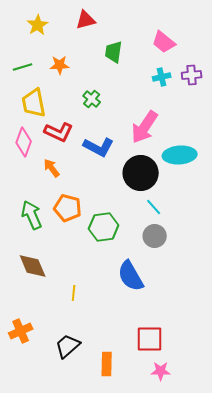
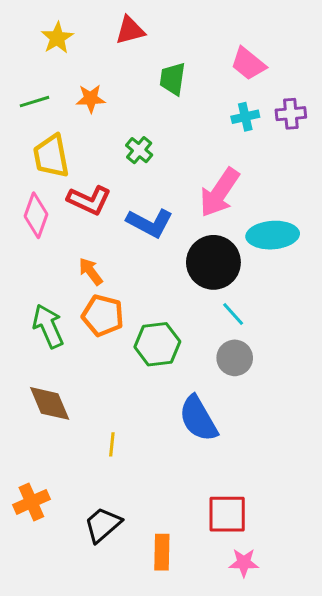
orange arrow: (52, 168) -> (91, 271), moved

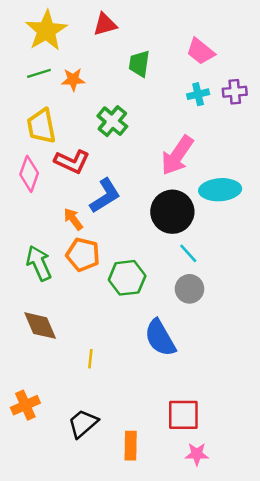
yellow star: (57, 38) -> (46, 31), size x1.6
green line: (34, 102) -> (39, 73), moved
green cross: (139, 150) -> (112, 121), size x1.4
blue L-shape: (150, 223) -> (105, 196), moved, turned -60

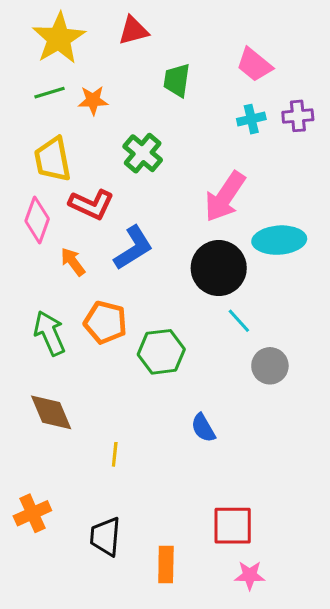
orange arrow: (73, 219) -> (73, 262), moved
gray circle: (189, 289) -> (270, 366), moved
blue semicircle: (160, 338) -> (203, 428), size x0.6
black trapezoid: (83, 424) -> (105, 537), turned -44

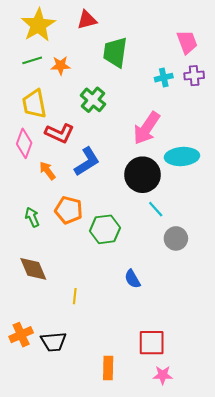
pink trapezoid: (254, 65) -> (187, 42), moved, turned -150
green trapezoid: (177, 80) -> (115, 52), size x1.4
green arrow: (50, 333) -> (32, 217), size x0.7
black trapezoid: (105, 537) -> (53, 342), moved, turned -100

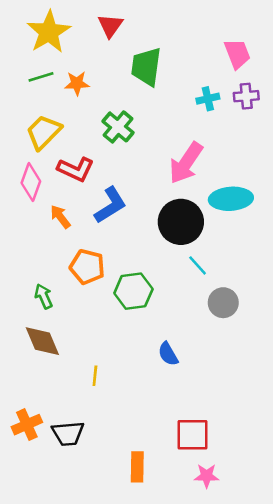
red triangle: (87, 20) -> (110, 26), turned -40
yellow trapezoid: (34, 104) -> (44, 132), turned 56
green arrow: (32, 217) -> (44, 296), moved

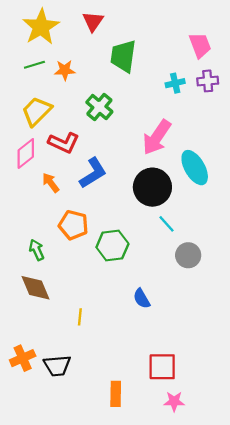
pink diamond: (31, 182) -> (26, 154), turned 32
cyan ellipse: (231, 199) -> (195, 168), turned 64

